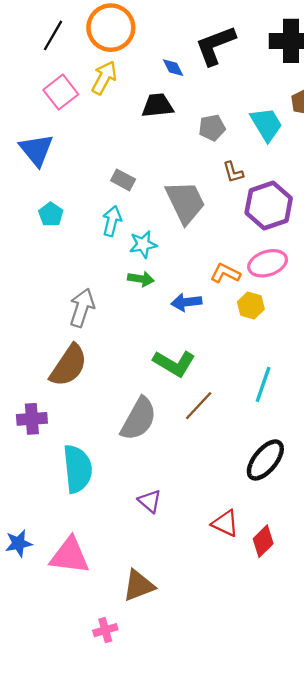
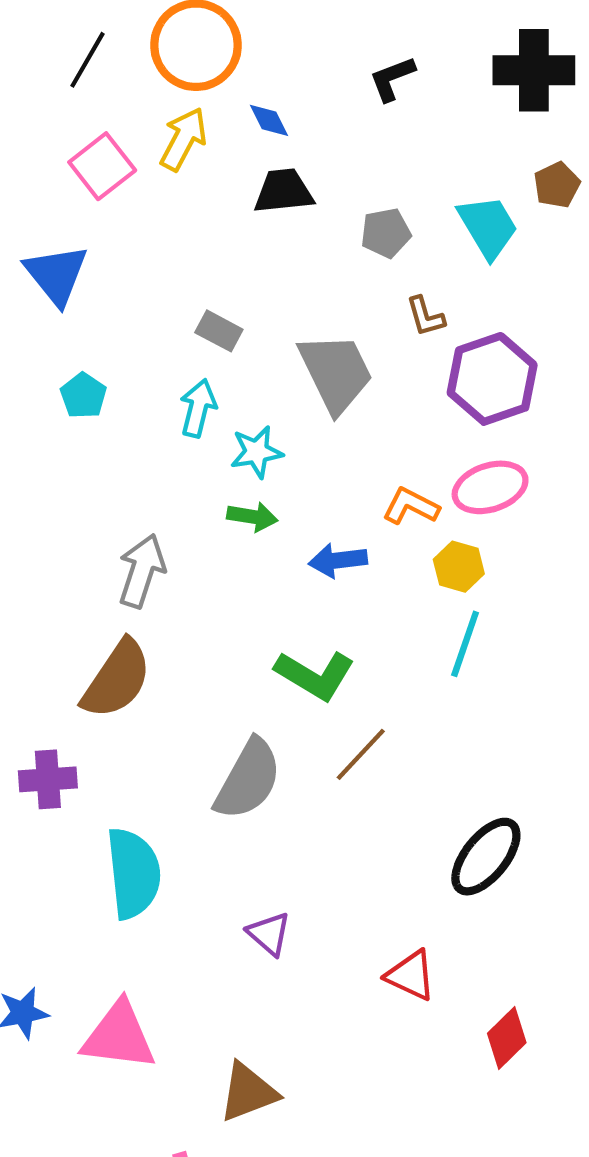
black L-shape: (215, 45) -> (392, 79), size x0.6
blue diamond: (173, 68) -> (269, 120), moved
cyan line: (263, 384) -> (465, 644), moved
red diamond: (263, 541) -> (507, 1038), moved

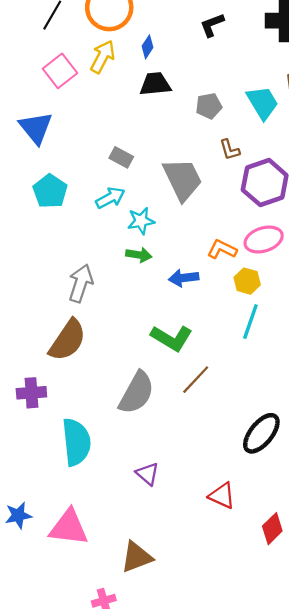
blue diamond: (269, 120) -> (148, 47), turned 60
cyan pentagon: (83, 396) -> (50, 191), size x1.4
cyan arrow: (198, 408) -> (110, 198), turned 48

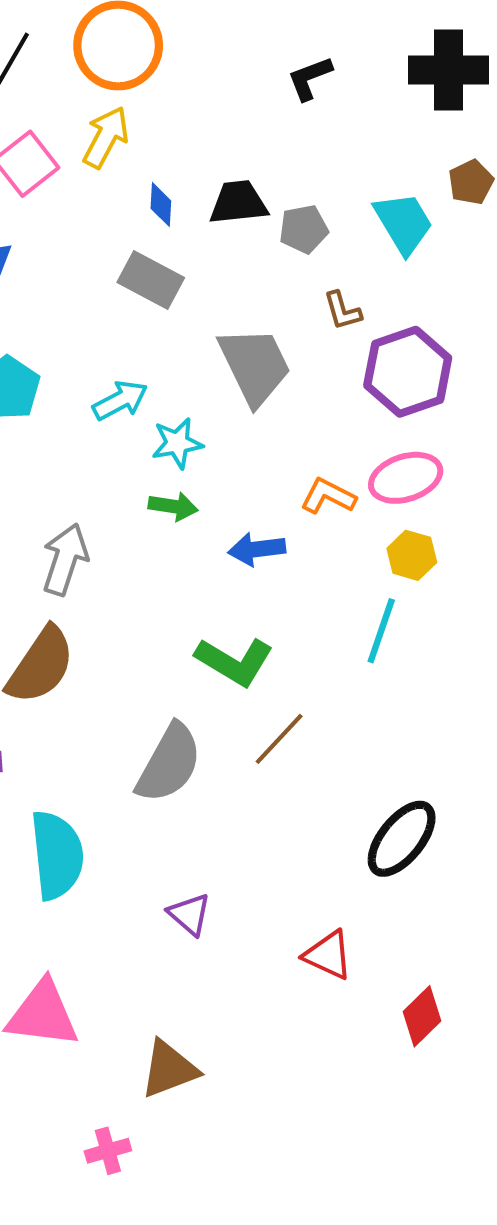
blue diamond: (148, 47) -> (161, 205), moved, turned -30
black trapezoid: (155, 84) -> (238, 203), moved
gray rectangle: (121, 157) -> (151, 280), moved, size x1.4
yellow hexagon: (247, 281) -> (412, 555), moved

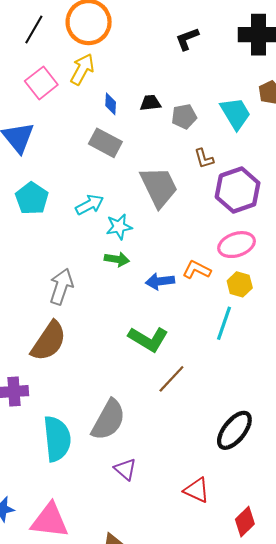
black trapezoid: (238, 203) -> (150, 103), size x0.7
orange L-shape: (328, 496) -> (197, 270), moved
gray semicircle: (169, 763) -> (108, 420), moved

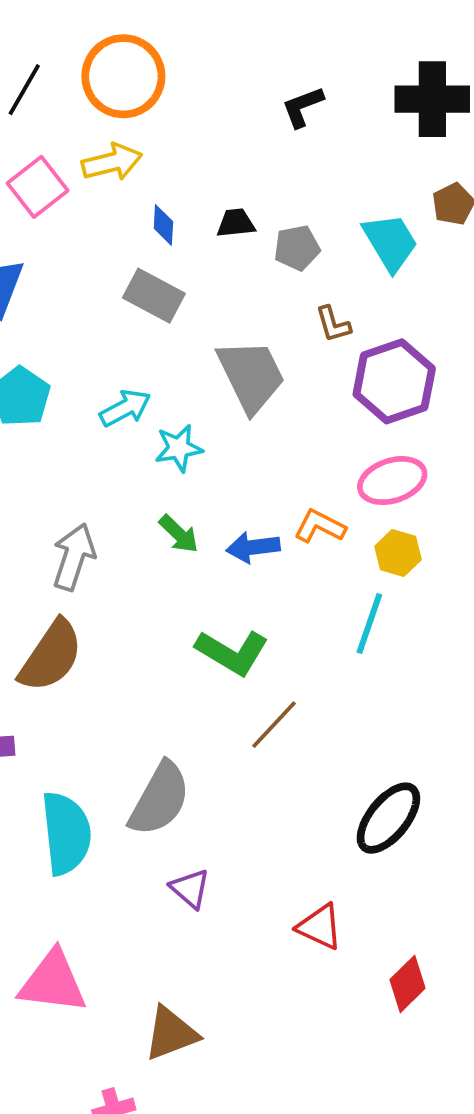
yellow arrow: (82, 69) -> (112, 162), turned 48
green arrow: (117, 259) -> (179, 534), moved, turned 35

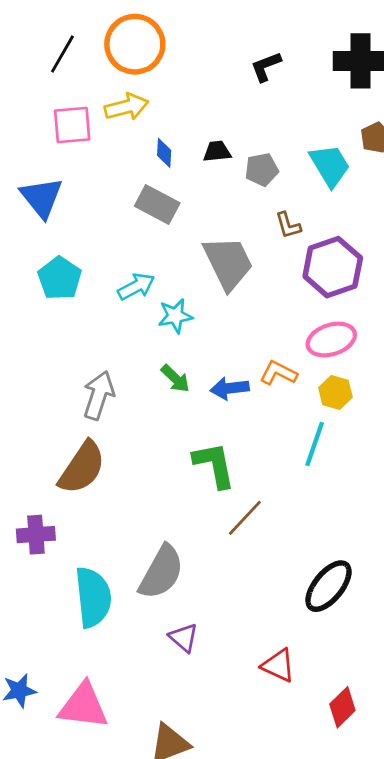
pink square: (38, 187) -> (72, 125), turned 33
green L-shape: (232, 652) -> (214, 465), turned -132

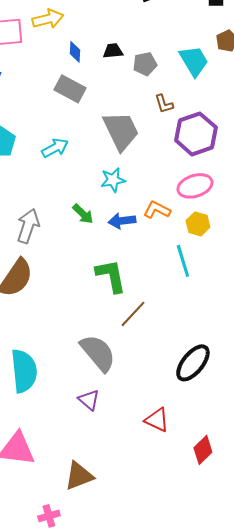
cyan star: (175, 316) -> (113, 180), moved
cyan line: (315, 444) -> (183, 261), turned -36
gray semicircle: (161, 572) -> (98, 353), moved, turned -69

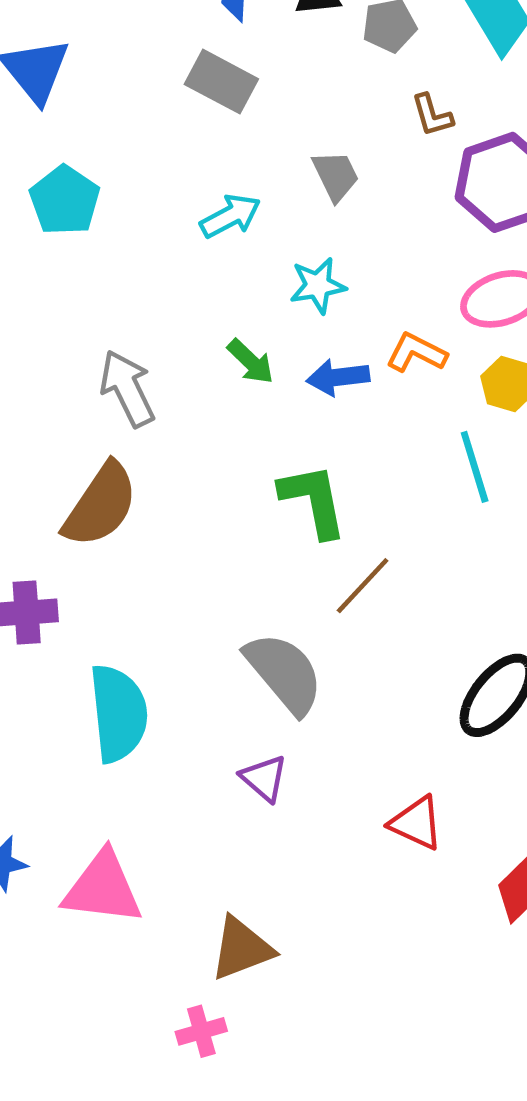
gray trapezoid: (121, 131) -> (336, 176), size x0.6
cyan arrow: (55, 148) -> (230, 216), moved
gray arrow: (28, 226) -> (127, 388), turned -44
pink cross: (49, 516) -> (201, 1031), moved

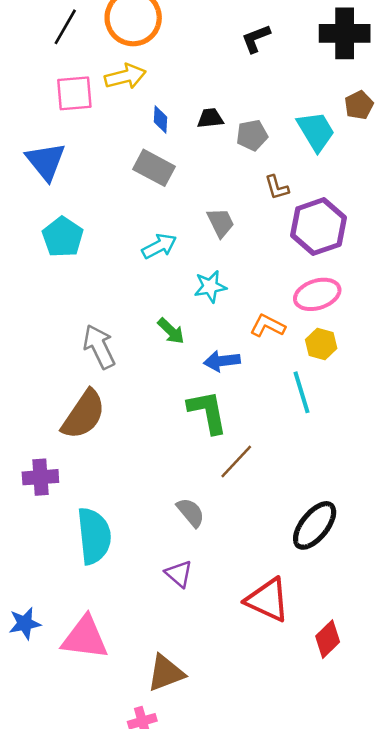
blue arrow: (338, 377) -> (222, 361), moved
gray semicircle: (284, 673) -> (191, 512), size x0.6
red triangle: (416, 823) -> (268, 600), size x1.4

